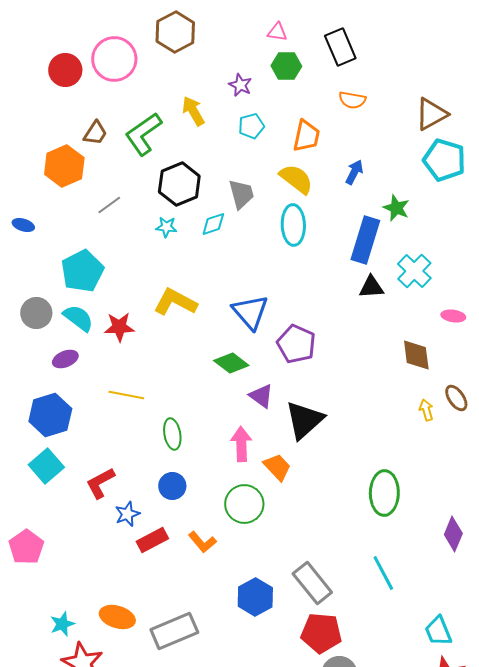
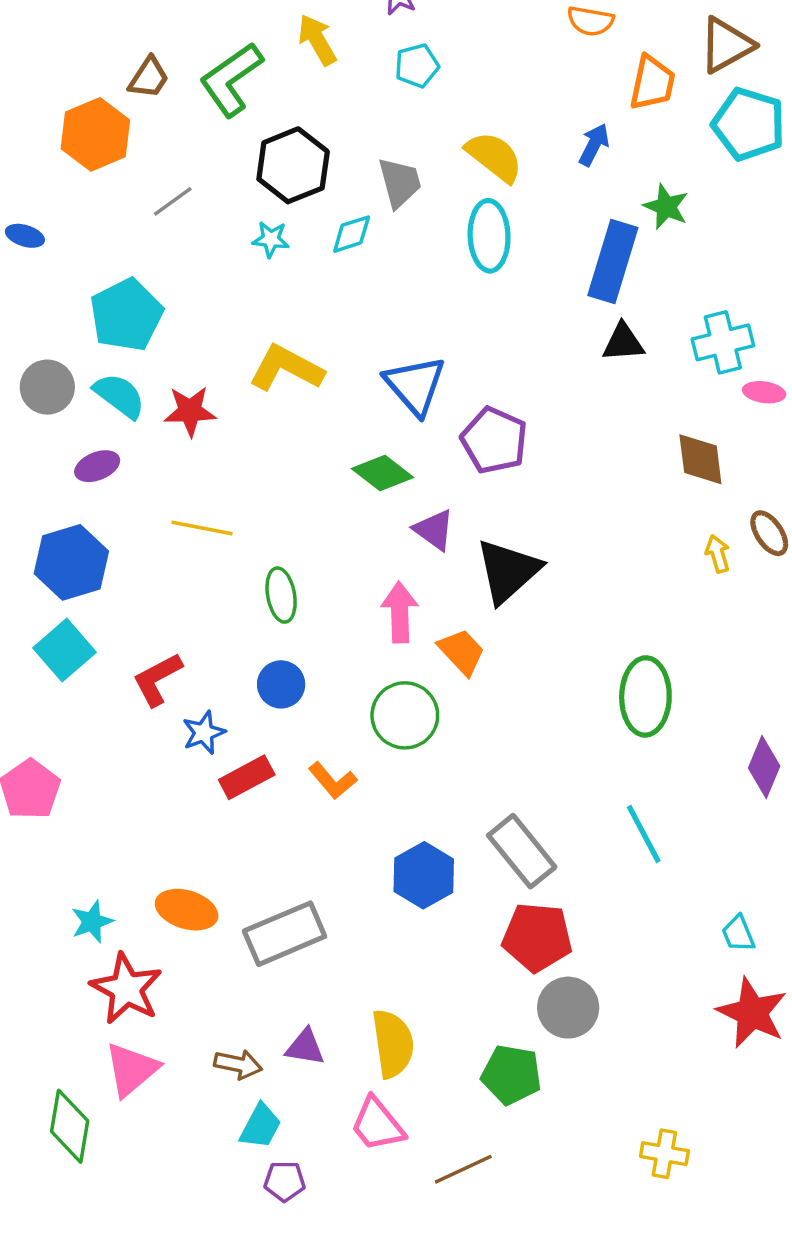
orange trapezoid: (306, 136) -> (652, 83), moved
cyan cross: (414, 271) -> (723, 342), moved, turned 32
cyan trapezoid: (438, 631) -> (738, 934), size x0.7

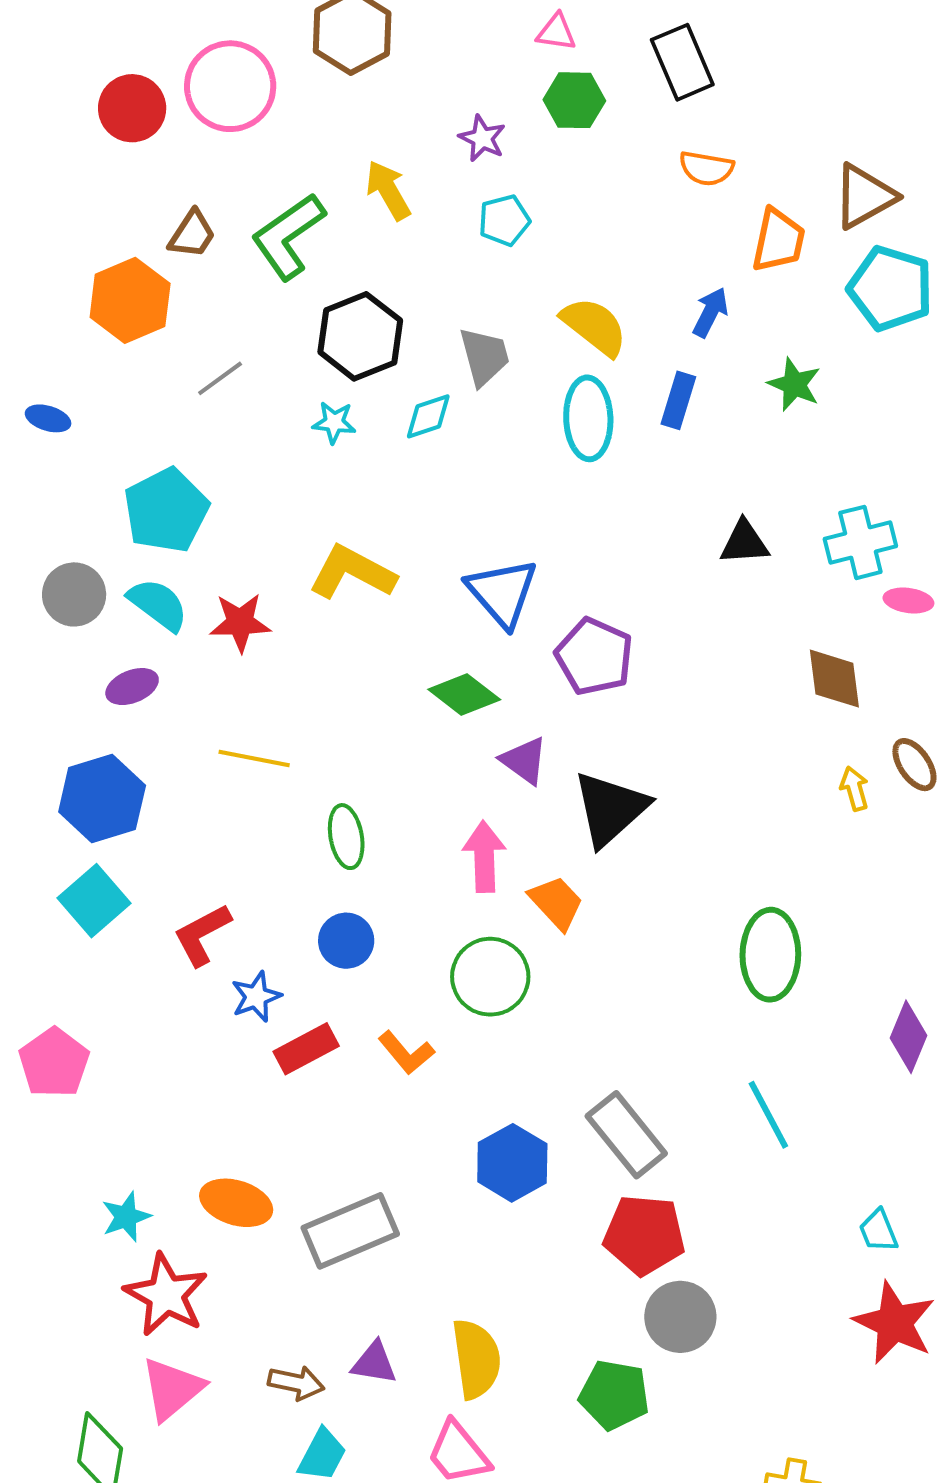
blue rectangle: (613, 262) -> (678, 400), moved, size x0.6

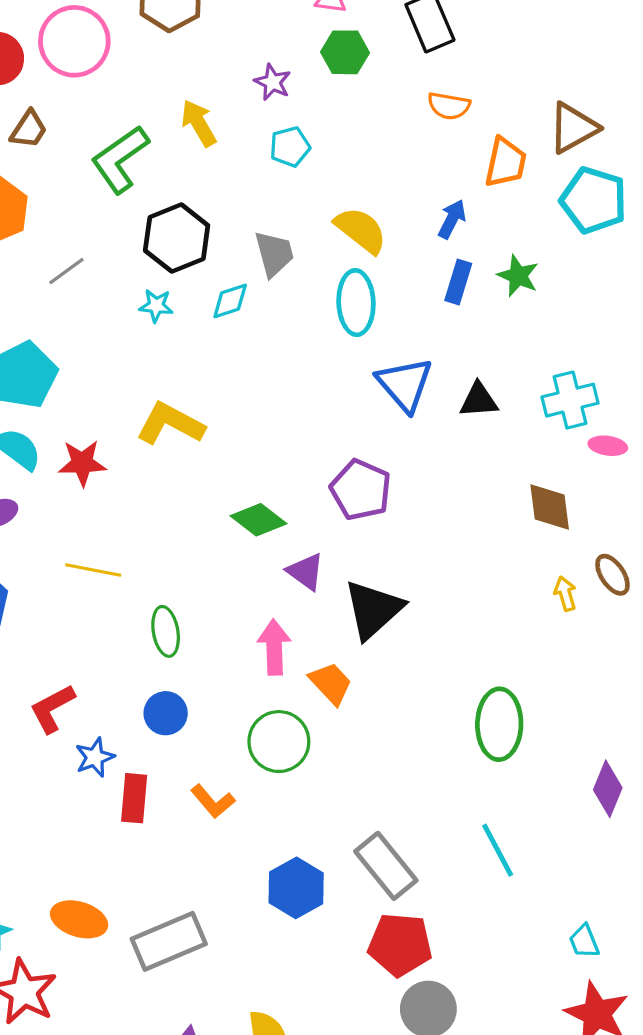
brown trapezoid: (192, 234) -> (29, 129), moved
blue rectangle: (678, 400) -> (458, 282), moved
blue triangle: (502, 592) -> (405, 384), moved
red rectangle: (306, 1049) -> (134, 798), turned -57

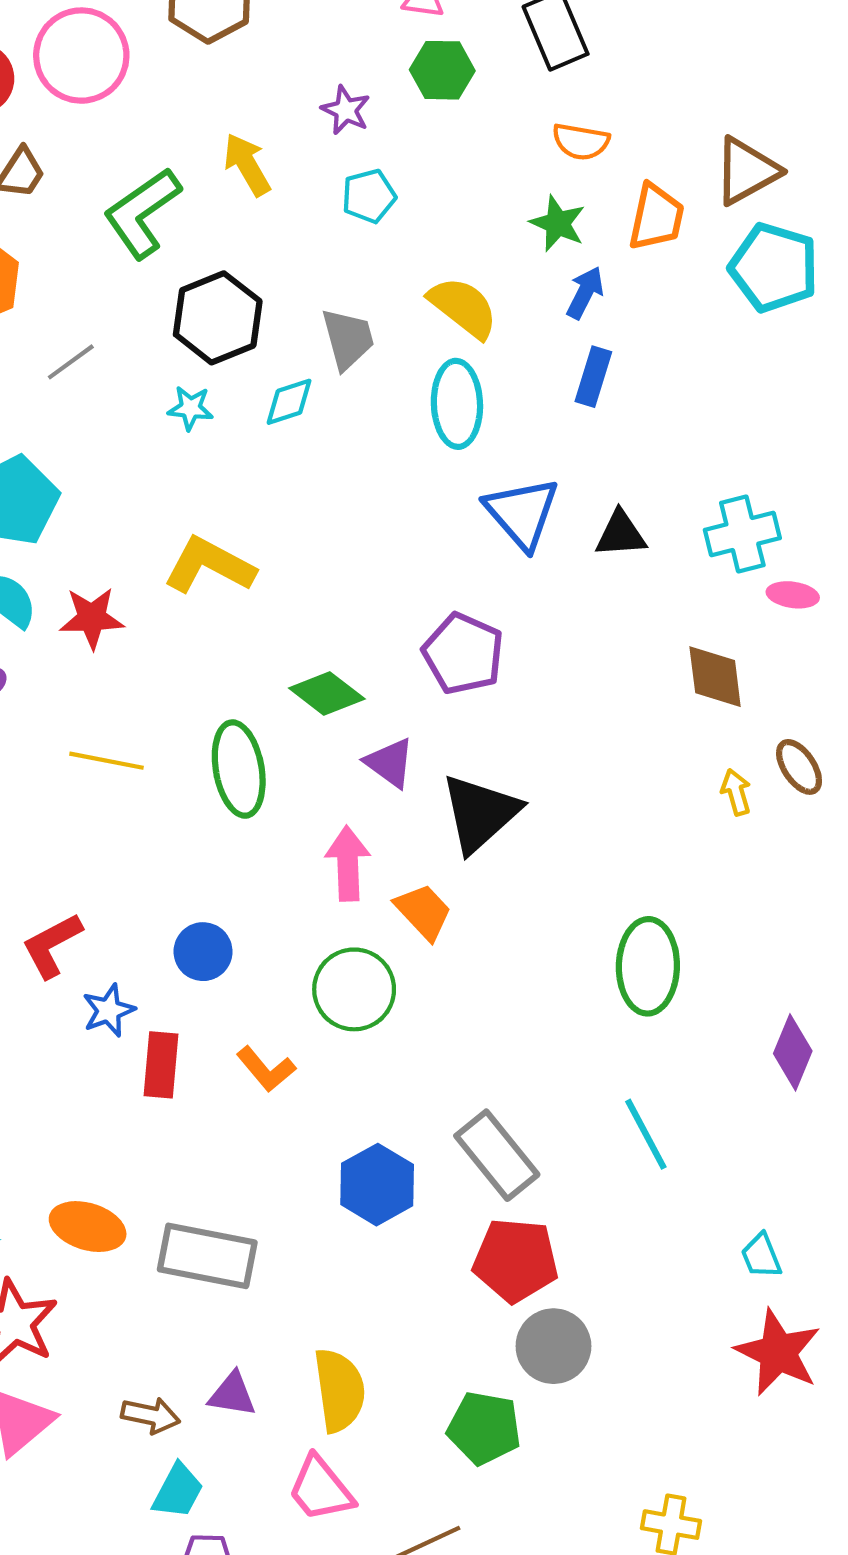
green star: (518, 276) -> (558, 223), moved
green ellipse: (166, 631) -> (239, 769), moved, size x1.4
gray rectangle: (169, 941) -> (207, 1256), turned 34

